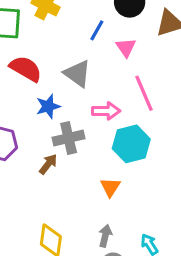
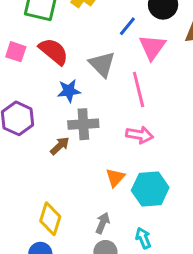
pink triangle: (126, 47) -> (152, 47), size x1.4
pink line: (144, 93) -> (139, 89), moved
pink arrow: (106, 111) -> (140, 135), moved
cyan hexagon: (131, 144) -> (150, 189), moved

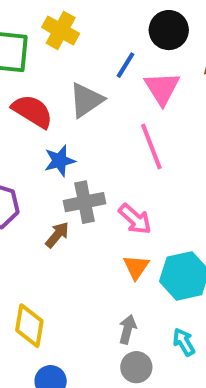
gray triangle: (102, 64) -> (86, 100), moved, turned 48
pink arrow: (140, 135) -> (135, 219), moved, turned 40
yellow diamond: (50, 219) -> (29, 326), moved

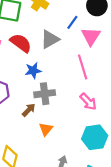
pink arrow: (135, 219) -> (88, 102), moved
orange triangle: (136, 267) -> (46, 129), moved

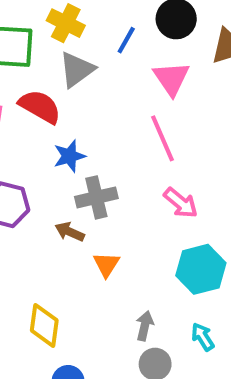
blue line: (72, 22) -> (126, 40), moved
gray triangle: (50, 39) -> (77, 70), moved
brown arrow: (29, 110) -> (70, 232), turned -104

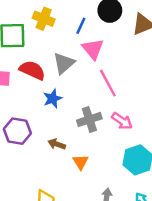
gray triangle: (77, 70) -> (64, 63), moved
pink triangle: (171, 78) -> (93, 49), moved
gray cross: (96, 197) -> (89, 119), moved

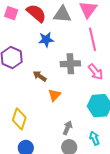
gray triangle: (64, 63) -> (62, 14), turned 30

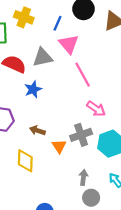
gray cross: (70, 64) -> (81, 135), moved
yellow diamond: (19, 119) -> (25, 161), moved

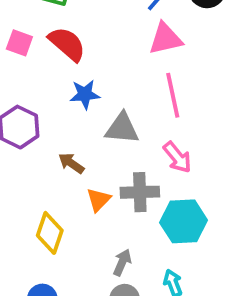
pink triangle: (69, 44) -> (165, 39), turned 40
gray triangle: (43, 57) -> (122, 128), moved
yellow diamond: (25, 161) -> (50, 233), moved

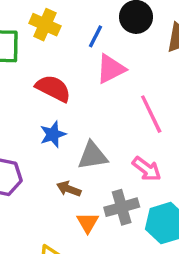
red semicircle: (67, 44) -> (53, 88), moved
pink line: (173, 95) -> (151, 114), moved
brown arrow: (71, 163) -> (69, 189), moved

